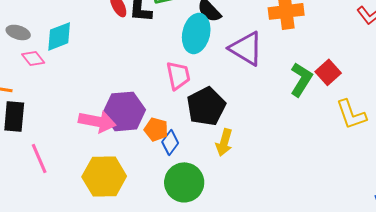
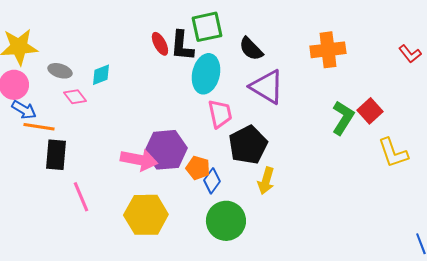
cyan ellipse: (196, 33) -> (206, 74), moved
cyan diamond: (59, 36) -> (101, 75), size x0.7
purple triangle: (246, 48) -> (267, 87), moved

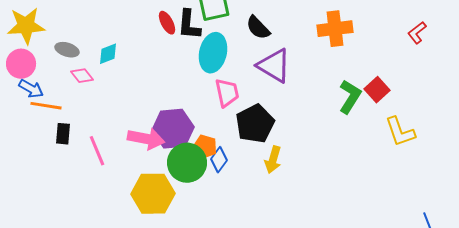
red L-shape: (410, 54) -> (417, 33), turned 90
black rectangle: (56, 155) -> (63, 134), size x0.7
pink line: (81, 197) -> (97, 151), moved
green circle: (226, 221) -> (187, 163), moved

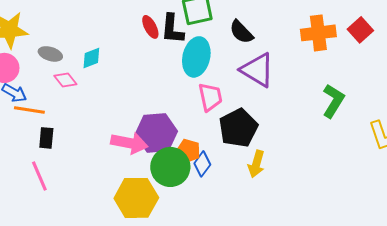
red square: (377, 90) -> (360, 30), moved
pink line: (97, 151) -> (39, 176), moved

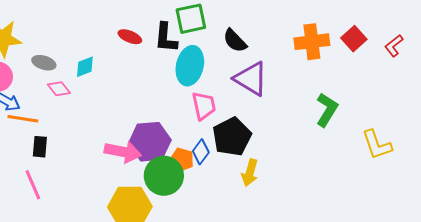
red ellipse: (150, 27) -> (130, 37), moved, turned -40
blue diamond: (202, 164) -> (201, 152), moved

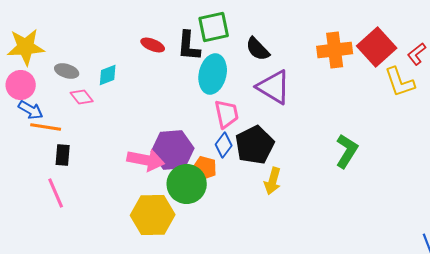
red square: (354, 39) -> (377, 47), size x1.5
green L-shape: (327, 110) -> (347, 151), moved
yellow L-shape: (377, 145) -> (400, 82), moved
blue diamond: (201, 152) -> (224, 145), moved

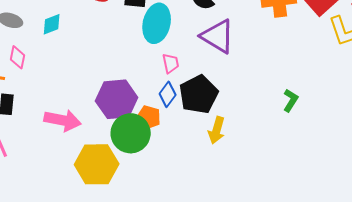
pink diamond: (82, 97) -> (18, 57), moved, turned 50
pink trapezoid: (227, 114) -> (171, 63), size x0.7
green L-shape: (347, 151) -> (291, 100), size x0.7
pink arrow: (146, 160) -> (63, 120), moved

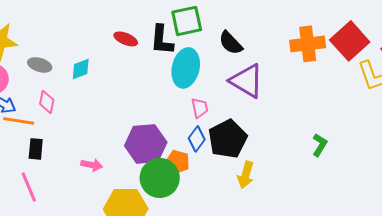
pink arrow: (63, 120) -> (92, 165), size x0.6

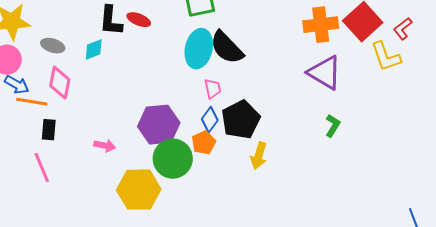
black L-shape: (162, 40) -> (111, 21), moved
black semicircle: (231, 43) -> (227, 48), moved, size x1.4
purple triangle: (247, 81) -> (325, 73), moved
pink diamond: (47, 102) -> (60, 83), size x1.4
orange pentagon: (178, 162) -> (204, 143), moved, turned 30

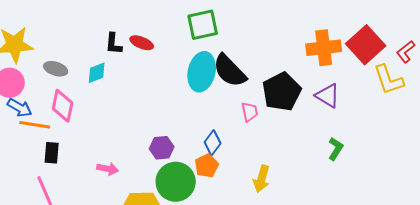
black L-shape: (111, 21) -> (114, 44), size x0.7
purple triangle: (325, 73) -> (328, 96), size x0.7
pink trapezoid: (213, 89) -> (250, 112), moved
black pentagon: (241, 120) -> (282, 92), moved
purple hexagon: (159, 125) -> (162, 148), size x0.6

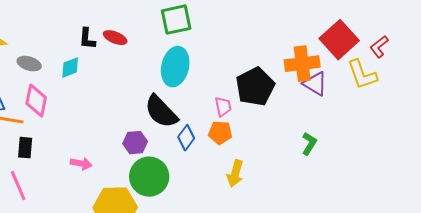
orange cross: (324, 48) -> (302, 64), moved
black semicircle: (230, 71) -> (161, 112), moved
purple triangle: (328, 96) -> (315, 84), moved
orange pentagon: (207, 166) -> (220, 133), moved, turned 30

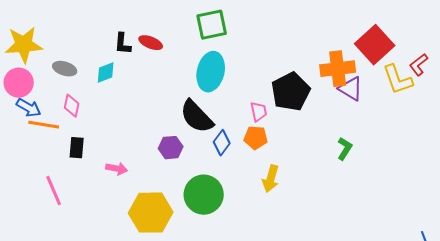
red L-shape: (379, 47) -> (419, 65), moved
pink diamond: (36, 101) -> (72, 106), size x0.7
black rectangle: (25, 148) -> (77, 148), moved
green circle: (149, 177) -> (204, 195), moved

